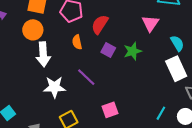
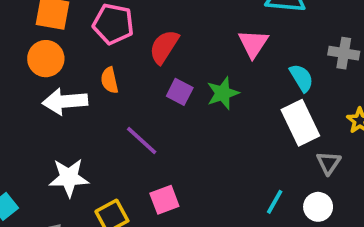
orange semicircle: (77, 42) -> (110, 80), moved
white arrow: (43, 54) -> (65, 101), turned 90
white star: (54, 87) -> (69, 178), moved
pink square: (110, 110) -> (164, 200), moved

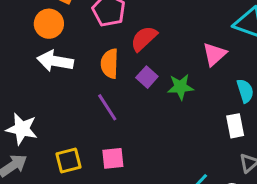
orange semicircle: (110, 80) -> (110, 64), moved, size x1.4
white rectangle: (300, 123) -> (235, 126), size x0.7
white star: (69, 178) -> (22, 129), moved

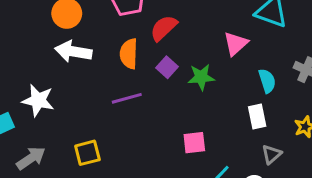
purple line: (107, 107) -> (127, 98), turned -72
white star: (22, 129) -> (38, 100), moved
pink square: (113, 158) -> (194, 143), moved

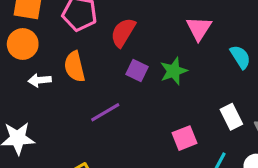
white arrow: (73, 52) -> (40, 80), size x0.6
orange semicircle: (129, 54) -> (75, 67), moved
white rectangle: (257, 116) -> (231, 117), moved

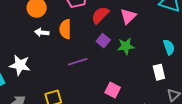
pink triangle: (199, 28) -> (128, 16), moved
white rectangle: (231, 117) -> (159, 72), moved
pink square: (185, 138) -> (113, 90), moved, turned 35

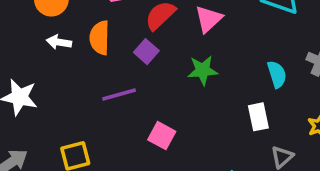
purple square: (103, 41) -> (146, 52), moved
pink square: (113, 90) -> (162, 136), moved

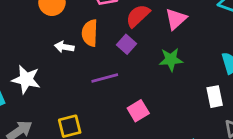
white arrow: (59, 42) -> (64, 47), moved
pink square: (162, 136) -> (138, 111), turned 30

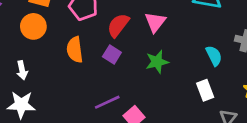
white arrow: (64, 47) -> (22, 70), moved, turned -102
purple line: (105, 78) -> (107, 102), moved

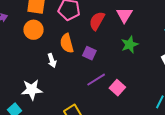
purple square: (112, 54) -> (89, 53), moved
white arrow: (22, 70) -> (52, 60), moved

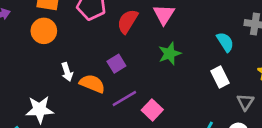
orange semicircle: (67, 43) -> (92, 84), moved, turned 126
purple square: (89, 53) -> (116, 64), turned 32

